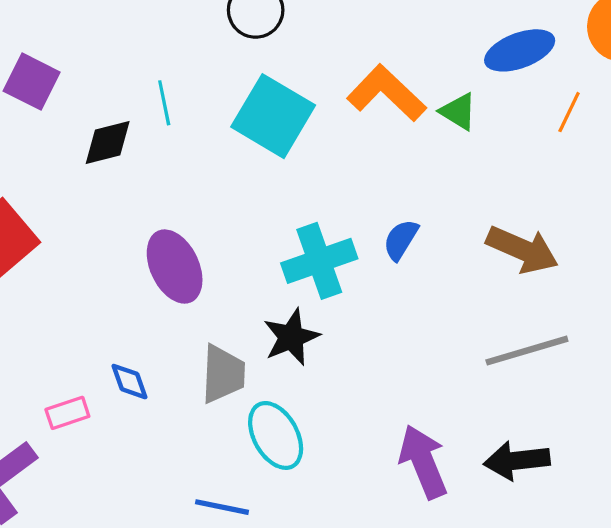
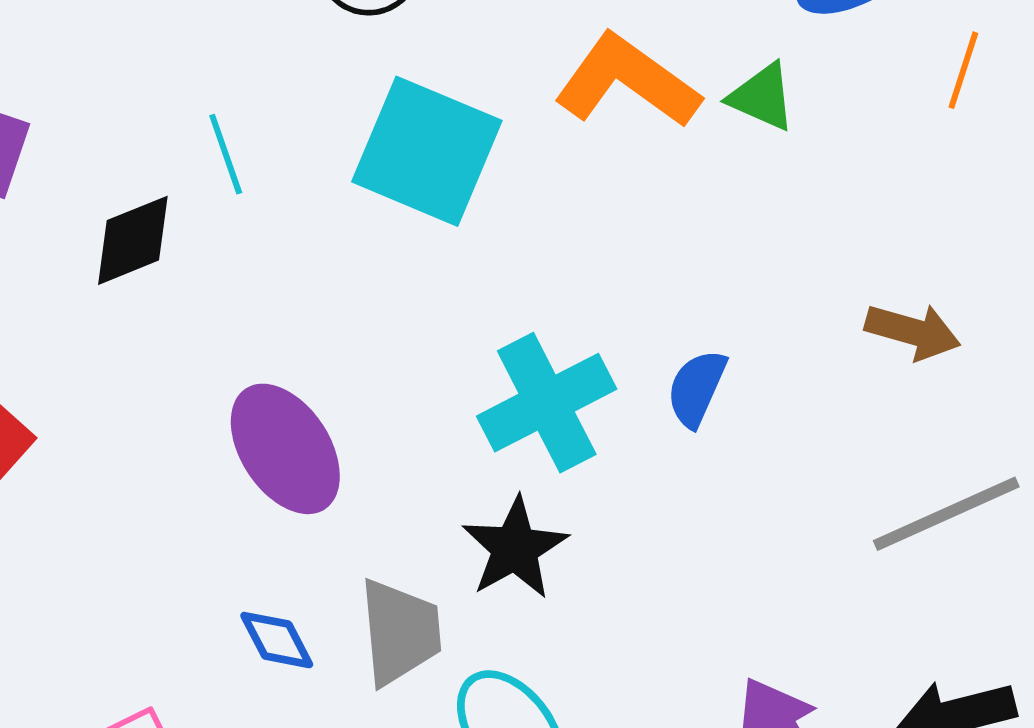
blue semicircle: (401, 240) -> (697, 388), moved
brown arrow: (522, 250) -> (913, 331), size x0.7
blue diamond: (129, 382) -> (277, 640), moved

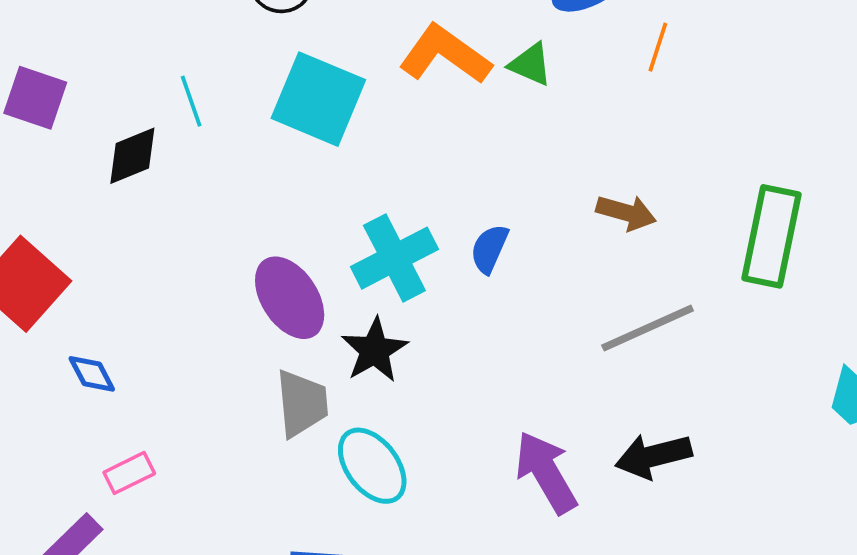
purple ellipse: (285, 449) -> (290, 298), moved
blue diamond: (277, 640) -> (92, 374), moved

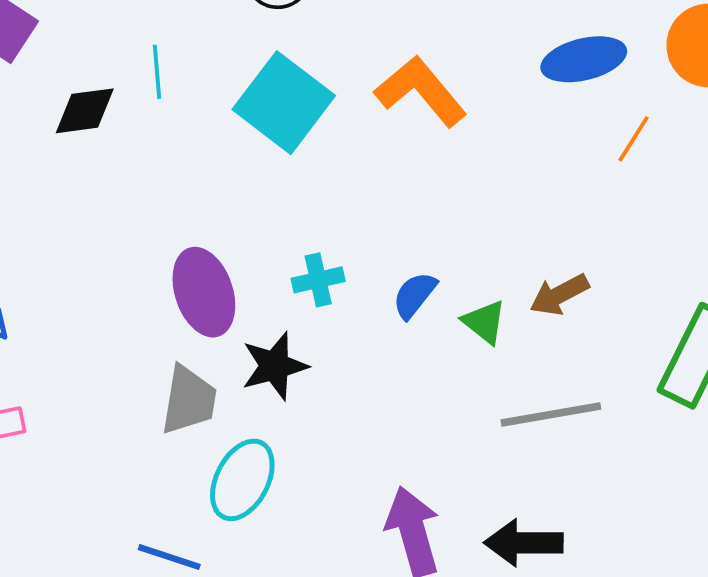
green triangle: (530, 64) -> (484, 322), moved
brown arrow: (626, 213) -> (559, 295), turned 122
cyan cross: (394, 258) -> (318, 280), size x0.6
cyan ellipse: (372, 466) -> (242, 480), turned 50

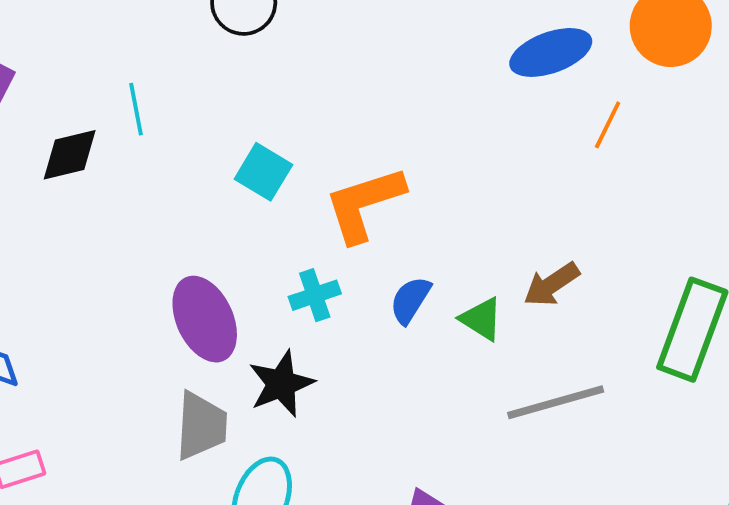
orange L-shape: (421, 91) -> (364, 204), moved, turned -62
cyan square: (284, 103) -> (263, 172), moved, size x0.6

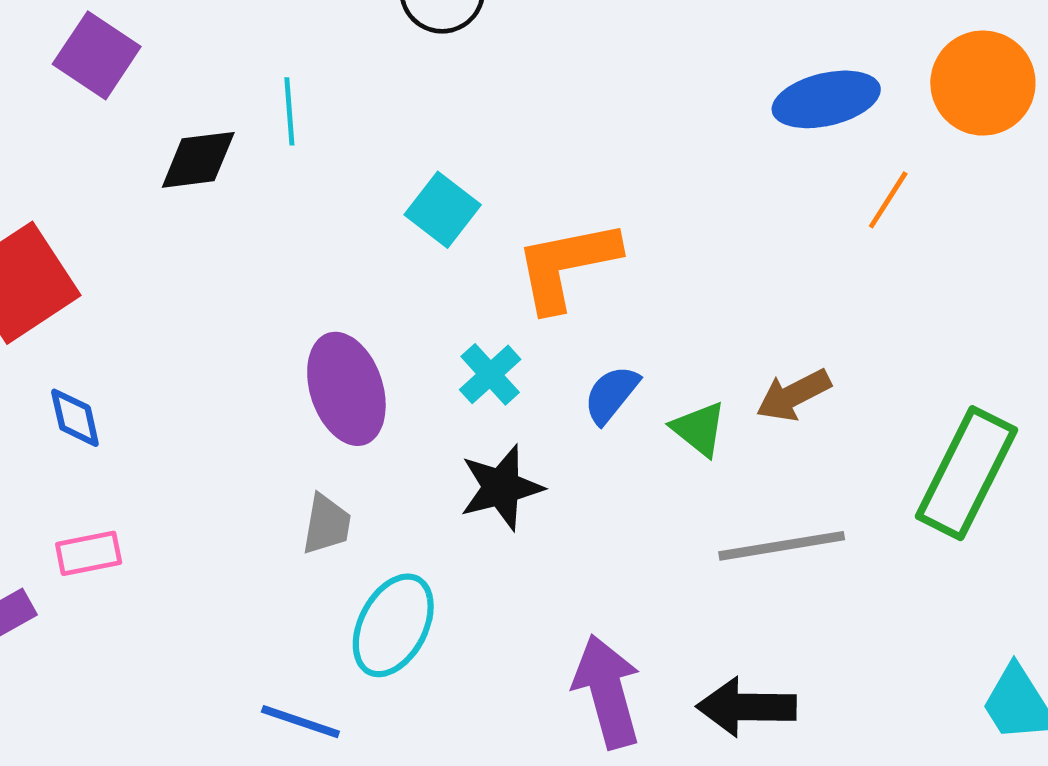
cyan cross: (315, 295) -> (490, 374), turned -30
black star: (281, 384) -> (501, 487), moved
gray trapezoid: (201, 426) -> (327, 524), size x0.7

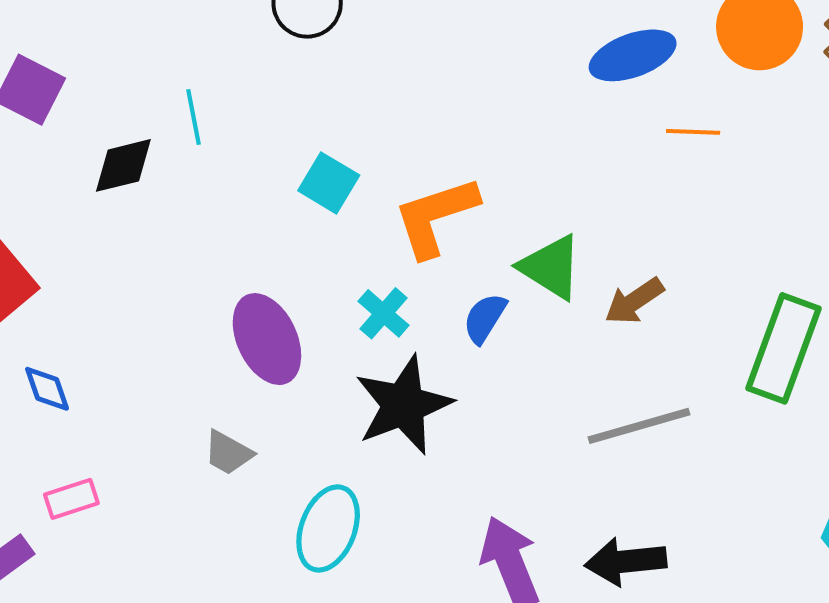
orange line: (888, 200) -> (693, 132), turned 66
green triangle: (699, 429) -> (551, 267), moved, size x1.4
black star: (501, 487) -> (403, 405), size x1.4
gray trapezoid: (327, 524) -> (228, 453), moved, turned 116

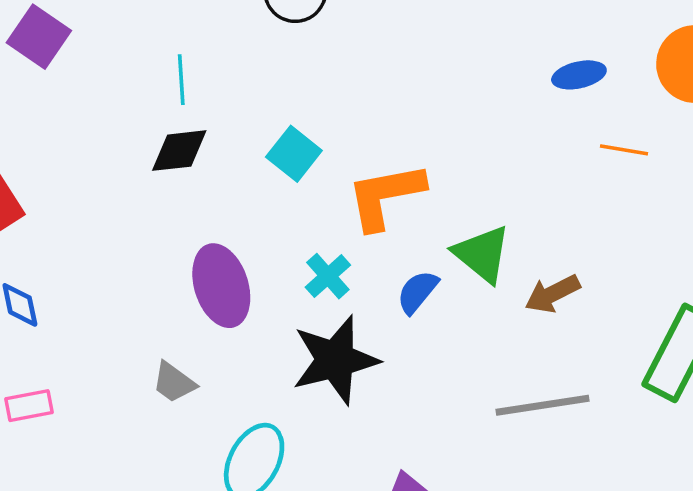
blue ellipse: (633, 55) -> (579, 75), size x0.7
black diamond: (123, 165) -> (179, 151), moved

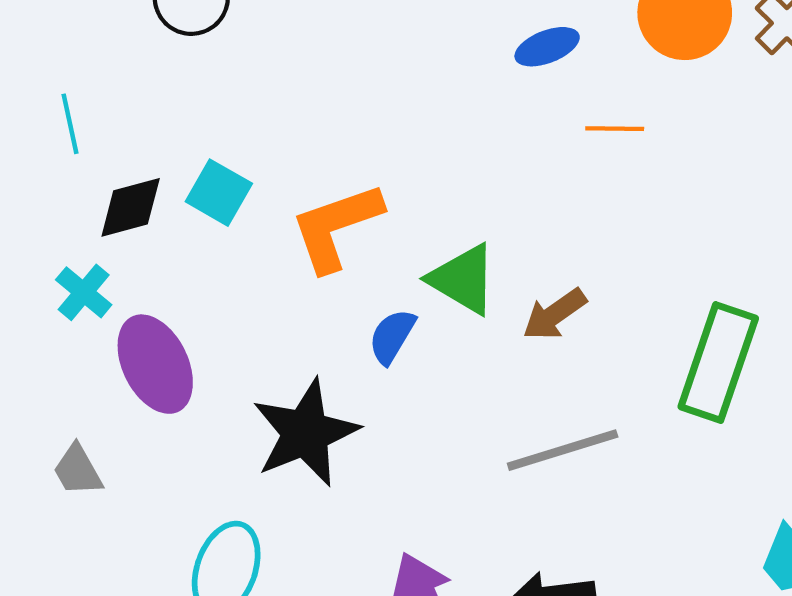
black diamond: (179, 151) -> (131, 207), moved
cyan cross: (328, 276) -> (84, 292), moved
gray trapezoid: (174, 382) -> (78, 470), moved, turned 33

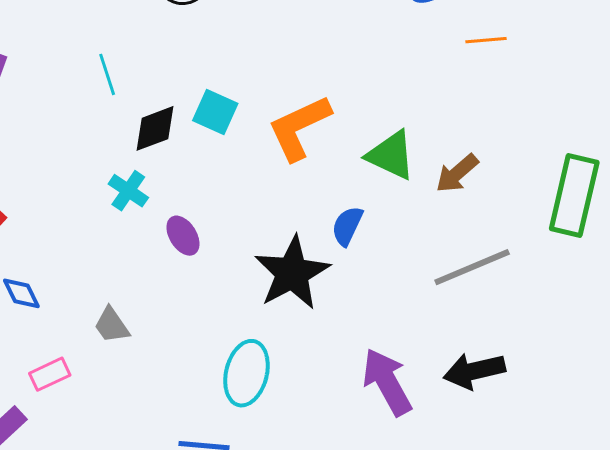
blue semicircle: (392, 336) -> (347, 226), moved
purple ellipse: (155, 364) -> (183, 236), size x0.6
gray trapezoid: (78, 470) -> (112, 325), moved

